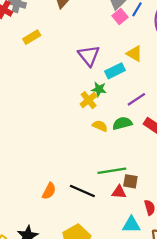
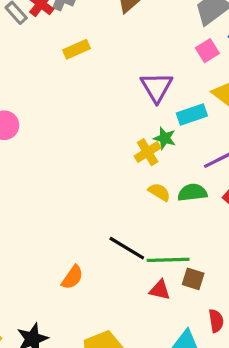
pink square: (120, 17) -> (207, 51), moved
black line: (82, 191) -> (127, 248), moved
red triangle: (119, 192) -> (160, 290), moved

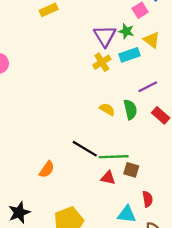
green star: (165, 138) -> (126, 31), moved
yellow cross: (148, 152) -> (102, 62), moved
green semicircle: (192, 193) -> (130, 109), turned 84

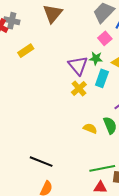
cyan rectangle: (130, 55) -> (102, 78), turned -42
black line: (85, 149) -> (41, 162), moved

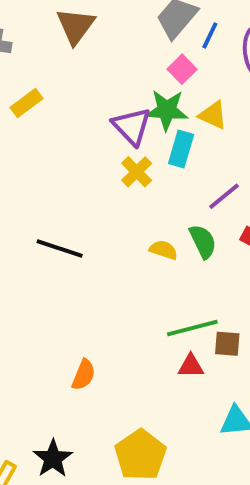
green star: (96, 58) -> (167, 110), size x1.5
black line: (41, 162) -> (60, 249), moved

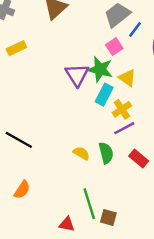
yellow cross: (137, 172) -> (122, 109), moved
green line: (192, 328) -> (89, 204), turned 76
red triangle: (191, 366) -> (67, 224), moved
orange semicircle: (84, 375) -> (22, 190), moved

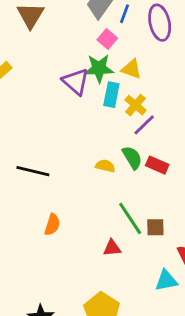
red rectangle: (139, 159) -> (157, 165), moved

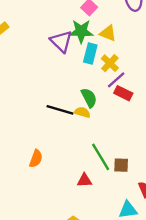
green semicircle: (132, 158) -> (89, 98), moved
red rectangle: (157, 165) -> (123, 93), moved
black line: (33, 171) -> (60, 110), moved

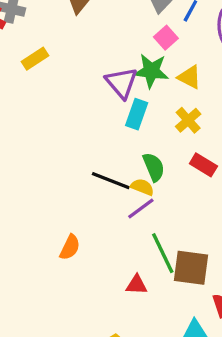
cyan rectangle: (90, 54) -> (137, 114), moved
purple line: (116, 80) -> (141, 209), moved
brown square: (121, 165) -> (191, 268), size x1.6

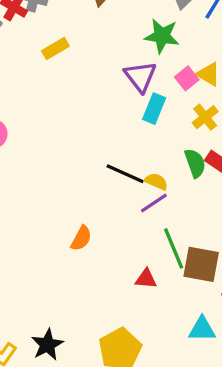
pink square: (166, 38) -> (187, 78), moved
green star: (151, 71) -> (162, 36), moved
green semicircle: (154, 167) -> (195, 163), moved

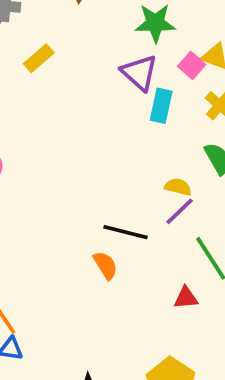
black line: (125, 174) -> (126, 232), moved
orange semicircle: (81, 238) -> (105, 265), turned -50

